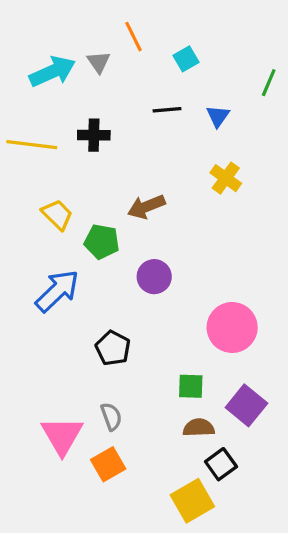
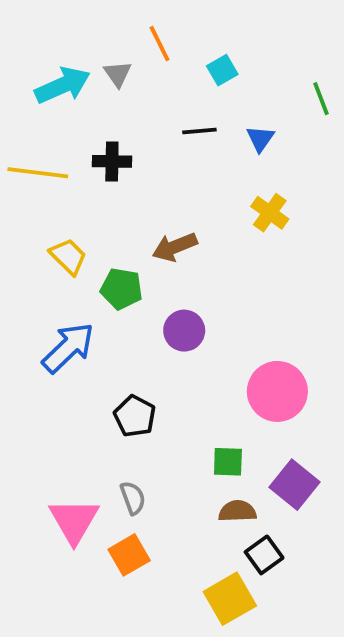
green line: (269, 83) -> (321, 99), turned -44

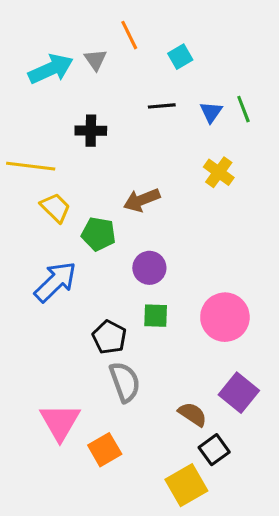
green line: (321, 99) -> (243, 109), moved
yellow line: (38, 173) -> (31, 166), moved
green square: (228, 462) -> (156, 316), moved
gray semicircle: (133, 498) -> (125, 382), moved, size x1.5
brown semicircle: (237, 511) -> (193, 414), turned 36

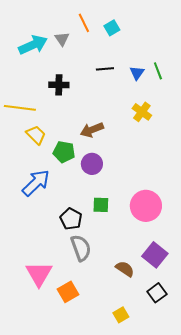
cyan square: (180, 57) -> (112, 28), moved
purple circle: (149, 268) -> (92, 164), moved
black square: (214, 450) -> (157, 293), moved
yellow square: (186, 485) -> (121, 315), size x0.6

